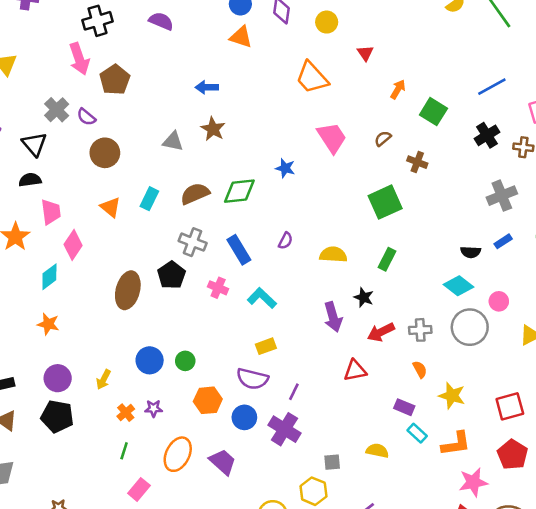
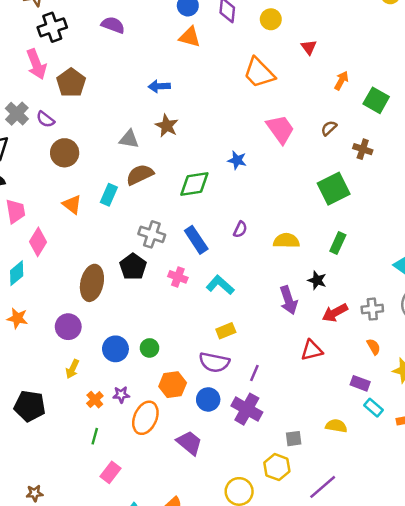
brown semicircle: (195, 194) -> (140, 175), moved
purple circle: (58, 378) -> (68, 327), moved
orange ellipse: (178, 454) -> (145, 418), moved

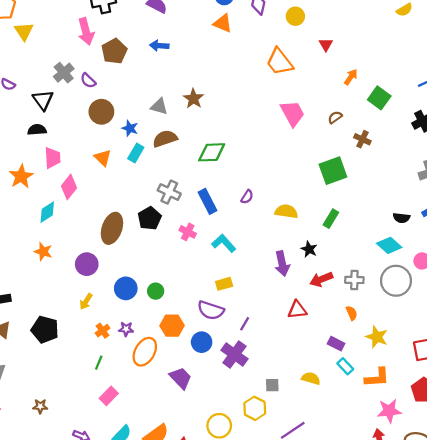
blue arrow: (159, 86) -> (159, 46), moved
blue star: (237, 160) -> (130, 128), moved

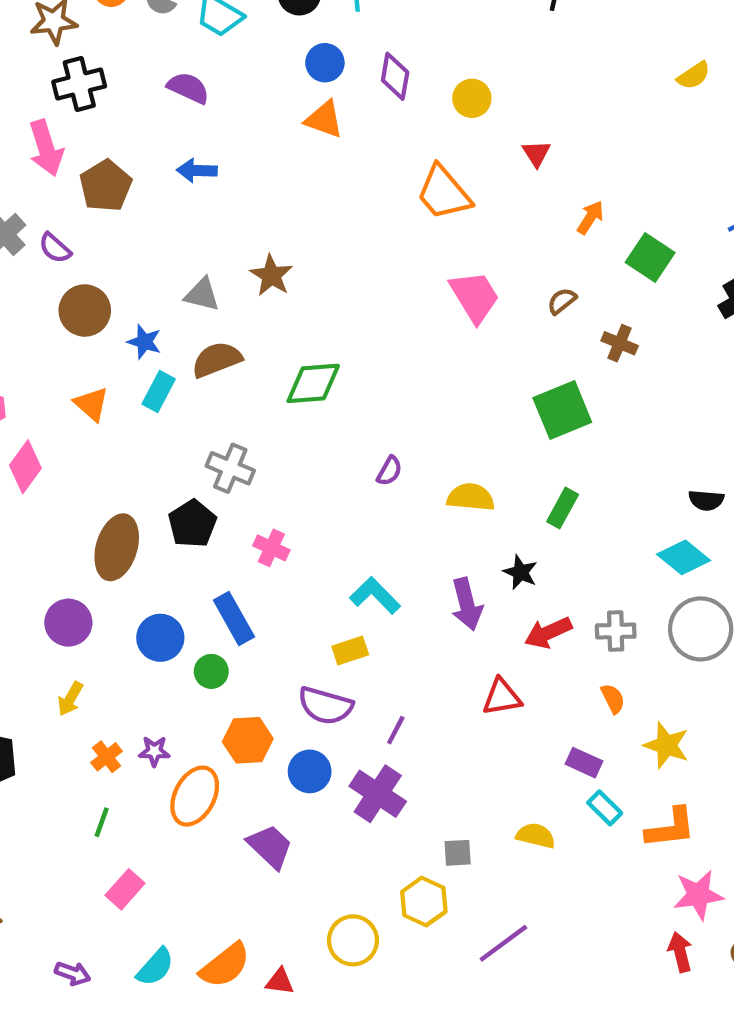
blue rectangle: (207, 201) -> (234, 619), moved
cyan L-shape: (224, 243) -> (375, 595), moved
blue circle: (126, 288) -> (160, 638), moved

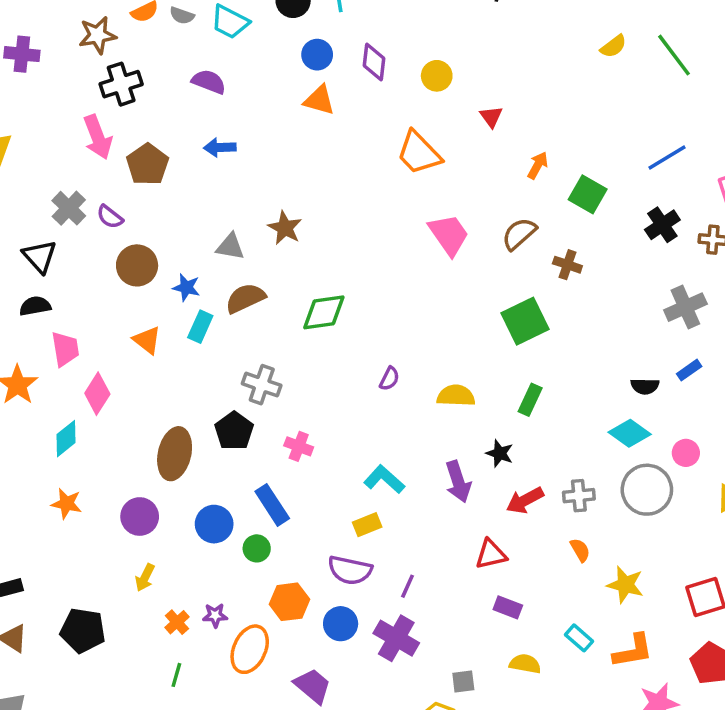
brown semicircle: (562, 301) -> (519, 234), size x1.5
purple rectangle: (584, 763) -> (508, 607), moved

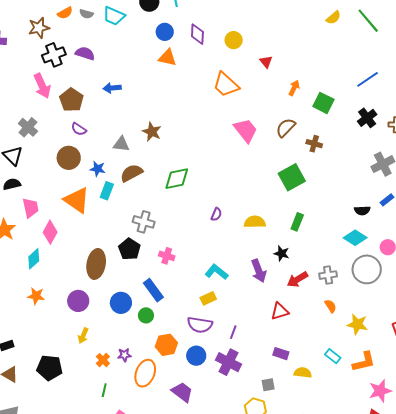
purple semicircle: (209, 82) -> (85, 53), moved
purple semicircle: (110, 217) -> (79, 129), moved
orange triangle: (147, 340) -> (77, 200), size x1.6
purple rectangle: (508, 607) -> (281, 354), moved

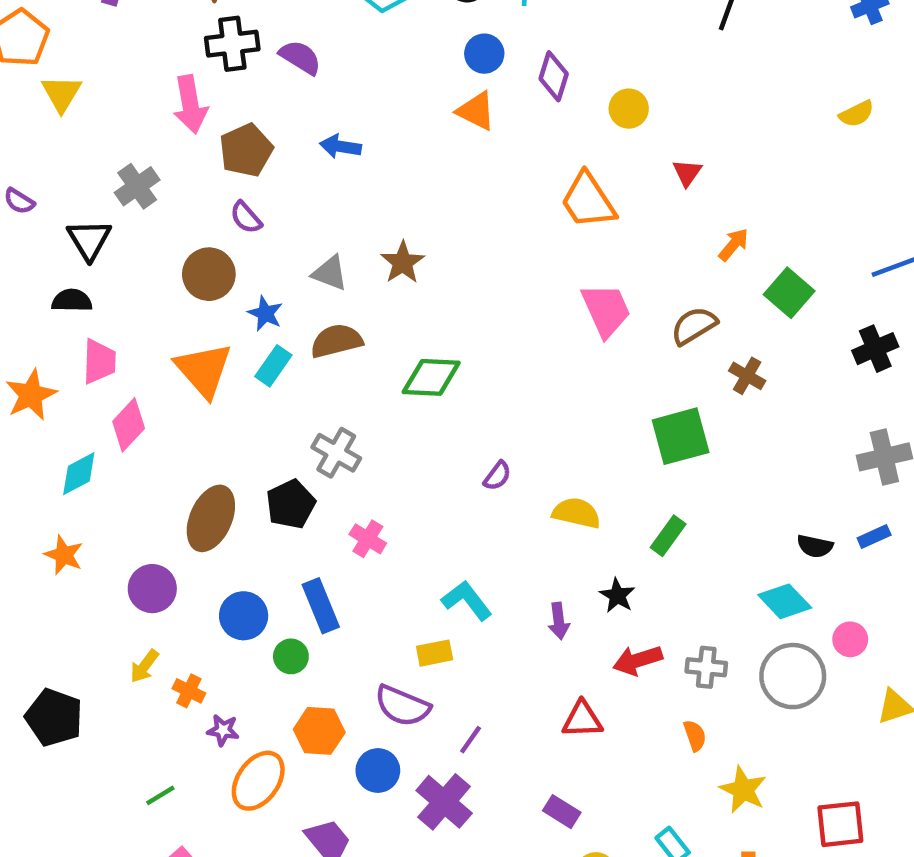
purple arrow: (259, 271) -> (559, 621), size x0.7
orange cross: (103, 360) -> (189, 691), moved, turned -32
green line: (104, 390) -> (160, 795), turned 32

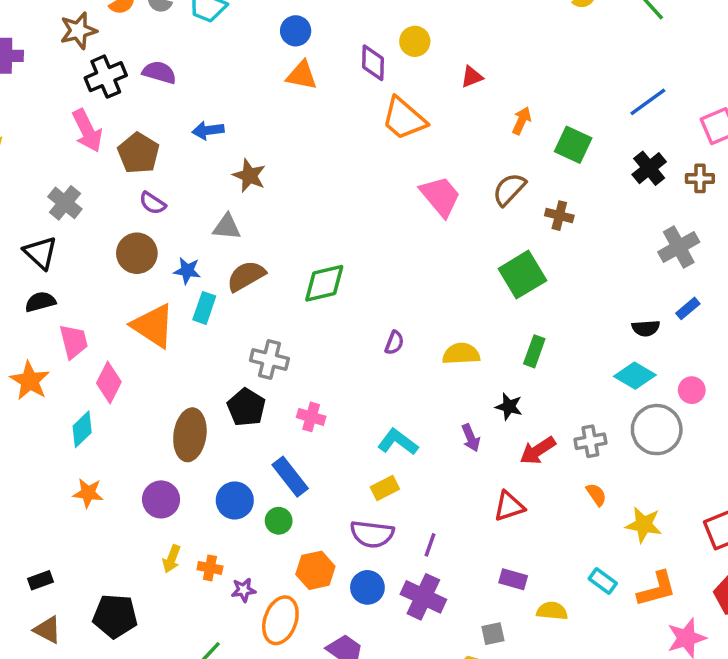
purple diamond: (554, 76) -> (373, 63), moved
red triangle: (687, 173) -> (472, 77), turned 50
brown star: (403, 262) -> (249, 176), moved

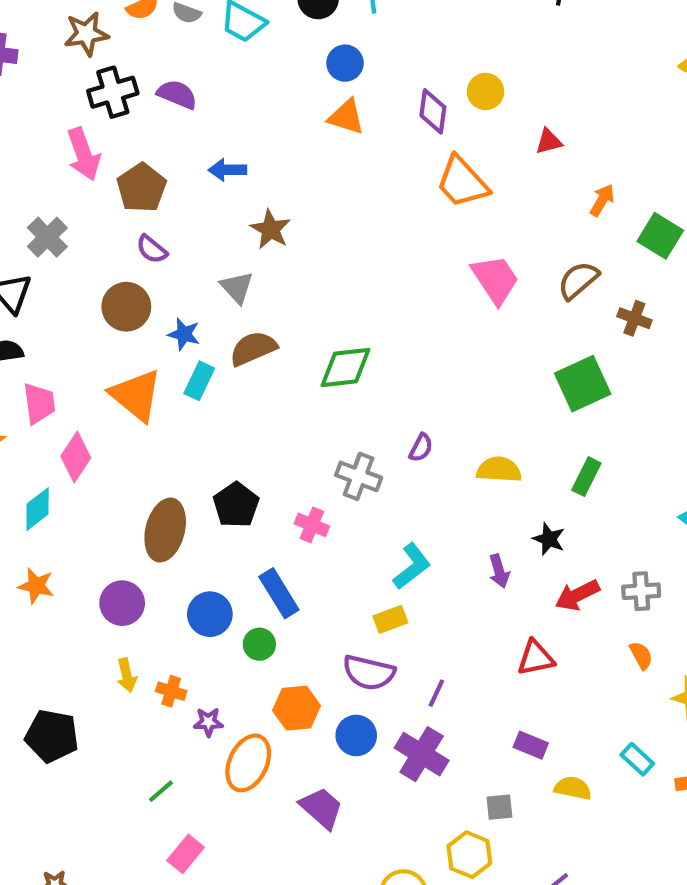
gray triangle: (227, 227) -> (237, 287), turned 36
gray cross: (269, 359) -> (359, 476), moved
cyan L-shape: (398, 442) -> (412, 566), turned 99
yellow arrow: (172, 559) -> (127, 675), turned -40

